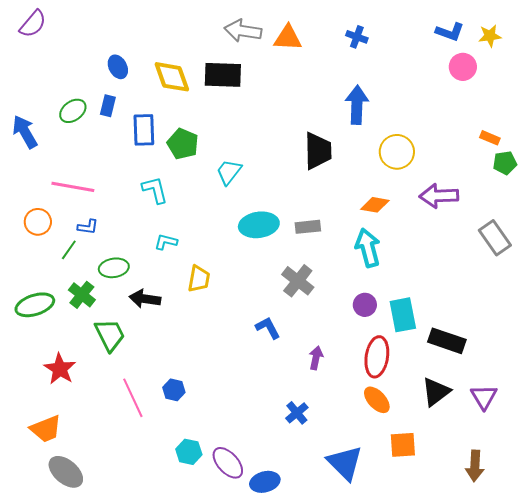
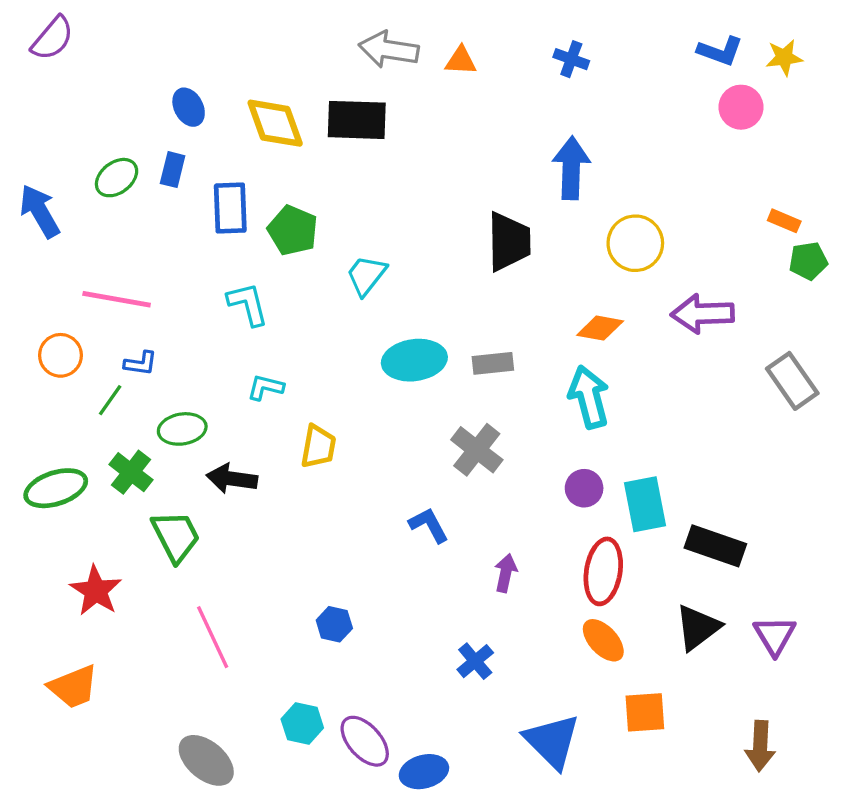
orange triangle: (288, 38) -> (461, 61), size x0.7
blue hexagon: (174, 390) -> (334, 624), moved
gray ellipse: (66, 472) -> (206, 760), moved

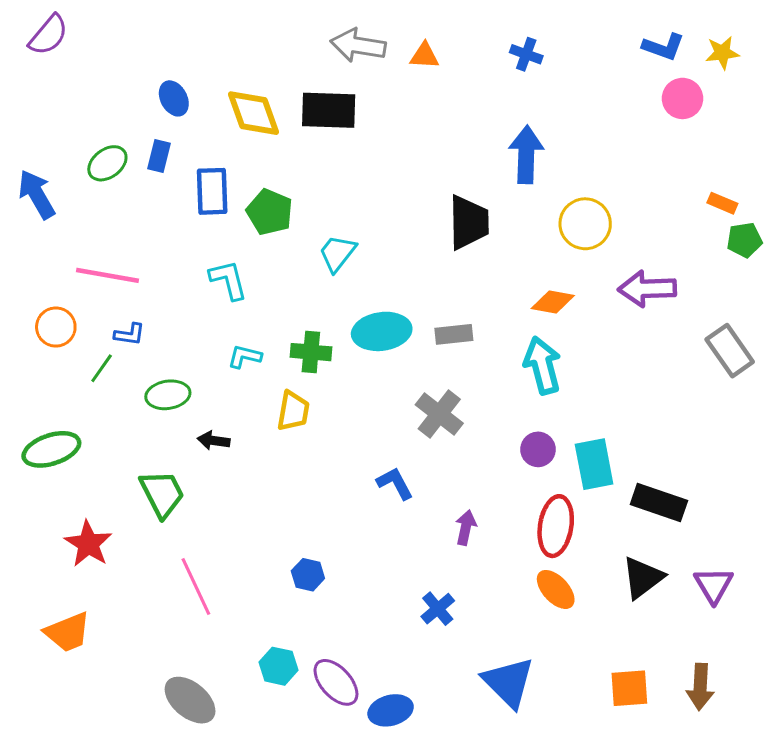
green cross: (131, 472) -> (311, 352), moved, turned -33
black arrow: (232, 479) -> (214, 441), size x0.7
orange square: (645, 712) -> (629, 688), moved

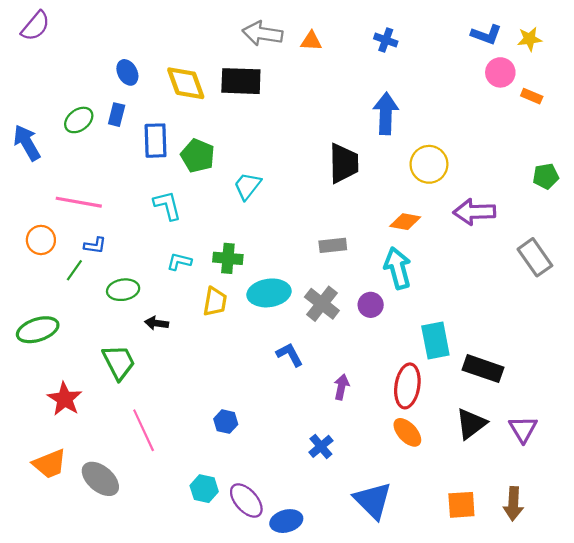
orange rectangle: (722, 203) -> (532, 96), moved
cyan ellipse: (382, 331) -> (269, 293), moved
purple circle: (538, 449) -> (371, 305), moved
gray ellipse: (190, 700) -> (100, 479), moved

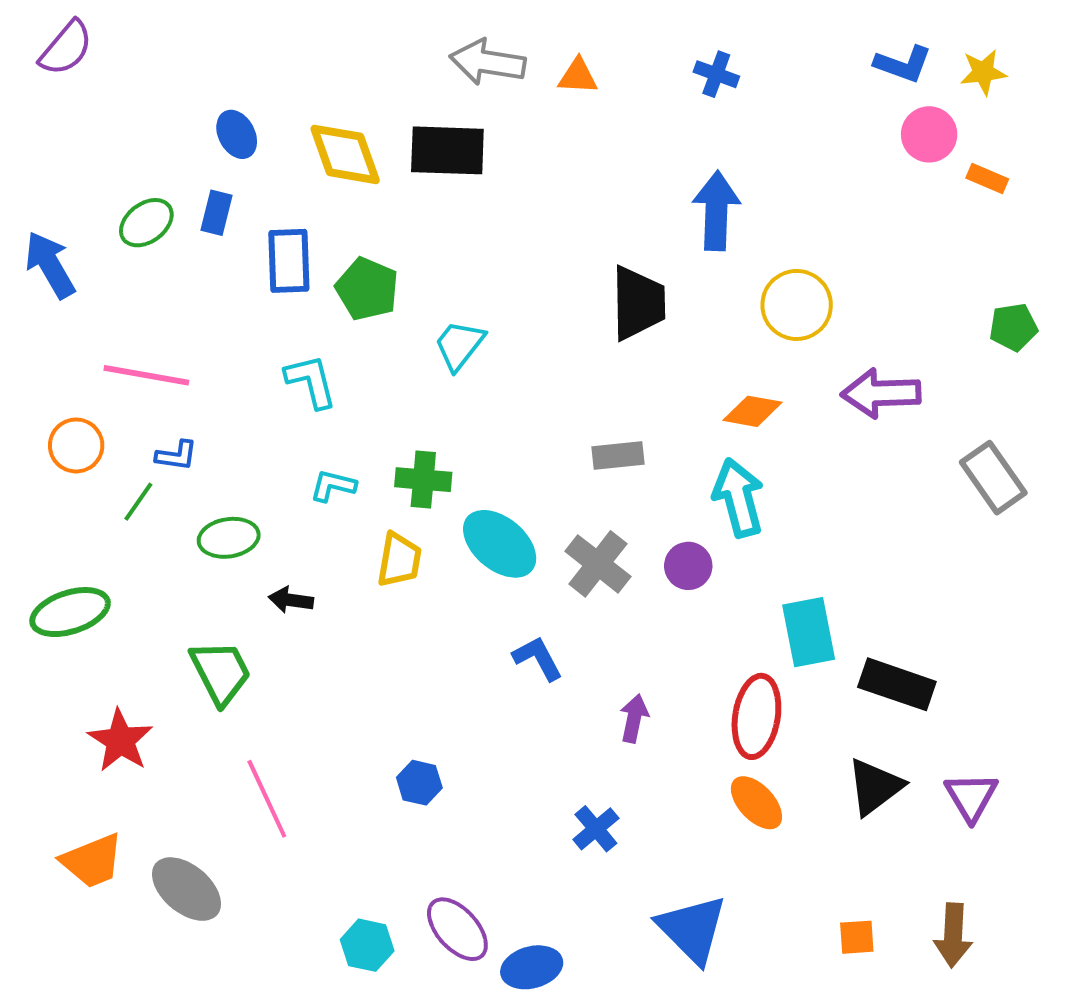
cyan ellipse: (269, 293) -> (500, 544), turned 48
cyan hexagon: (204, 489) -> (367, 945), moved
orange square: (461, 505) -> (857, 937), size x0.7

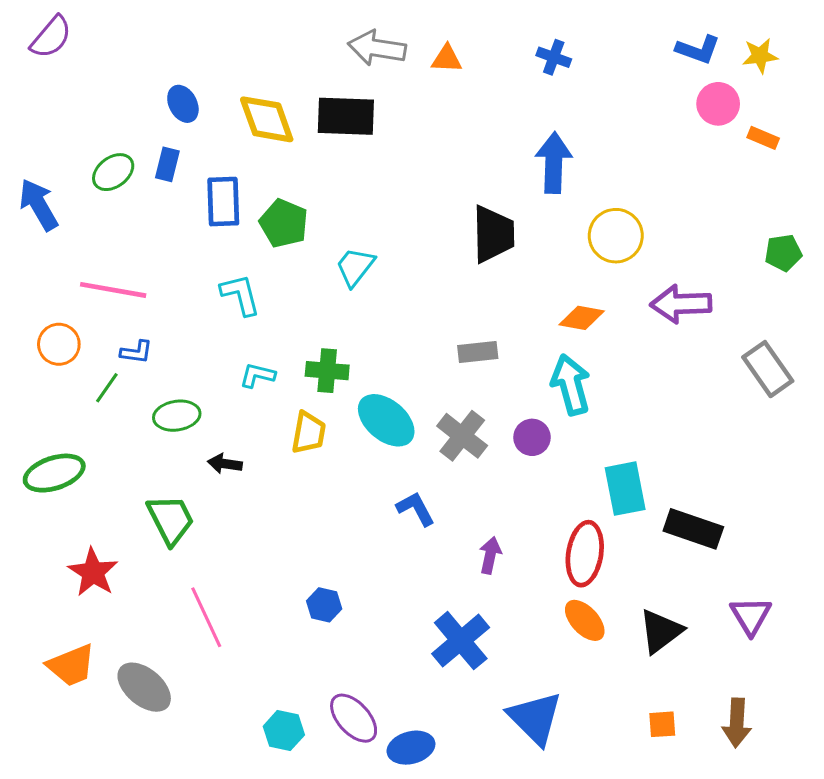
black triangle: (875, 787) -> (661, 631), moved
blue cross: (596, 829) -> (461, 641), size x1.6

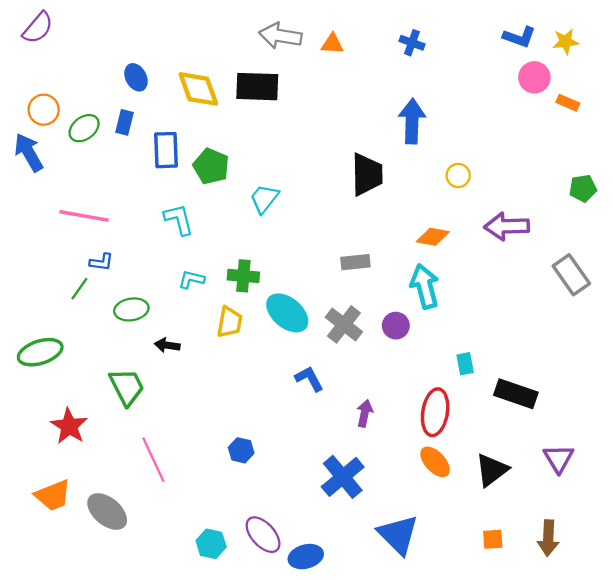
yellow circle: (616, 236) -> (458, 175), size x0.6
orange circle: (59, 344) -> (44, 110), moved
cyan rectangle: (625, 489) -> (465, 364), size x0.6

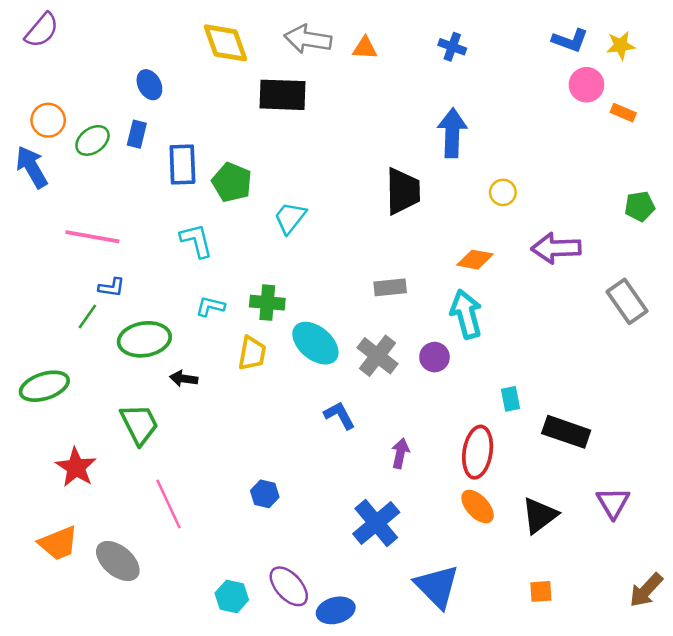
yellow diamond: (198, 89) -> (225, 43), moved
green ellipse: (131, 309) -> (144, 339), size x1.4
brown arrow: (548, 538) -> (646, 590), moved, turned 40

